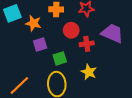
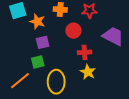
red cross: (87, 44) -> (85, 52), moved
green square: (60, 58) -> (38, 62), moved

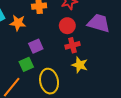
red circle: (73, 31) -> (67, 26), moved
purple square: (43, 42) -> (36, 46), moved

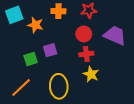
green square: (26, 64) -> (31, 59), moved

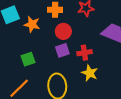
red circle: (84, 34) -> (63, 31), moved
purple square: (50, 50) -> (62, 50), moved

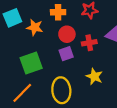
red cross: (84, 53) -> (89, 43), moved
green square: (28, 59) -> (31, 63), size x1.5

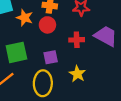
red circle: (67, 34) -> (47, 25), moved
purple square: (66, 54) -> (51, 57), moved

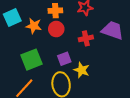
yellow star: (77, 74) -> (82, 70), moved

